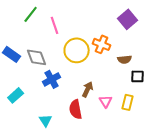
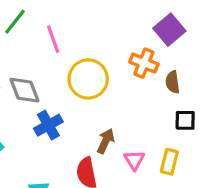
orange cross: (102, 44) -> (144, 63), moved
brown semicircle: (125, 59) -> (173, 82), moved, turned 88

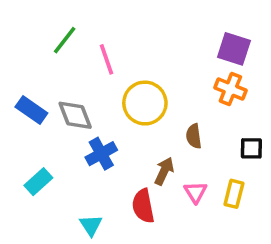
purple square: (169, 30) -> (234, 49), turned -32
orange cross: (144, 63) -> (230, 89), moved
brown semicircle: (173, 82) -> (194, 136), moved

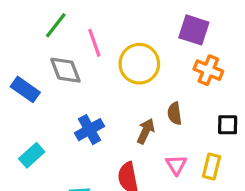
purple square: (234, 49) -> (194, 30), moved
yellow circle: (145, 103) -> (139, 64), moved
gray diamond: (75, 115) -> (65, 70), moved
brown arrow: (164, 171) -> (146, 131), moved

